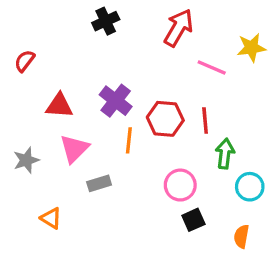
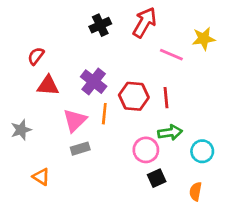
black cross: (106, 21) -> (100, 25), moved
red semicircle: (25, 61) -> (36, 56), moved
pink triangle: (74, 149) -> (75, 120), moved
green arrow: (225, 154) -> (170, 132), moved, turned 75

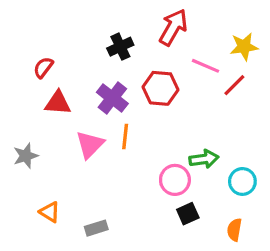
black cross: (100, 25) -> (120, 47), moved
red hexagon: (134, 96) -> (161, 88), moved
red line: (166, 98) -> (234, 85), moved, turned 50
gray rectangle: (80, 149) -> (96, 228), moved

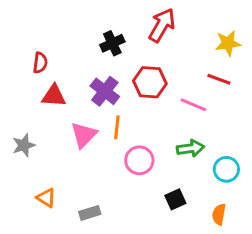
pink line: (205, 66) -> (193, 105), moved
red semicircle: (43, 67) -> (40, 63), turned 150
red line: (234, 85) -> (219, 79), turned 65
pink circle: (175, 180) -> (139, 160), moved

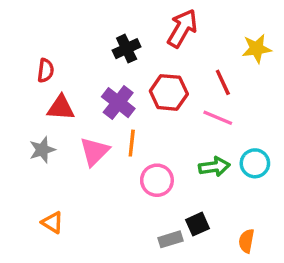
red line: (219, 79) -> (223, 82), moved, turned 45
gray star: (24, 145) -> (42, 150), moved
cyan circle: (226, 169) -> (255, 163), moved
gray rectangle: (90, 213) -> (170, 239), moved

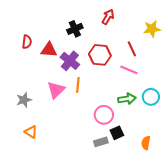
red arrow: (182, 28) -> (108, 17), size x0.7
red triangle: (61, 108) -> (49, 50), moved
gray star: (42, 150) -> (24, 100), moved
pink circle: (157, 180) -> (104, 115), moved

